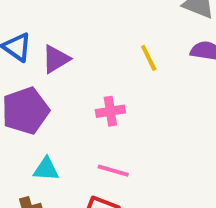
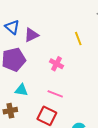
pink cross: (110, 111) -> (56, 64), turned 32

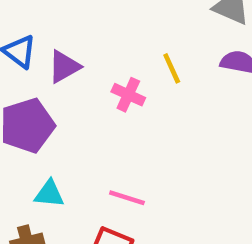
pink cross: (56, 64) -> (128, 95), moved

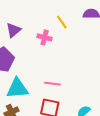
cyan triangle: (49, 194) -> (17, 88), size x1.6

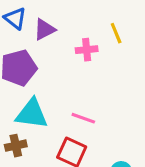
pink cross: (45, 37) -> (87, 50), turned -32

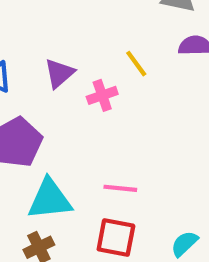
purple triangle: (45, 29) -> (59, 73), moved

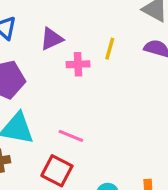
yellow line: (136, 64) -> (110, 49), turned 35

